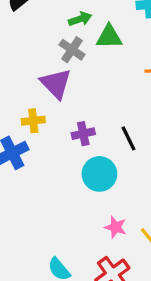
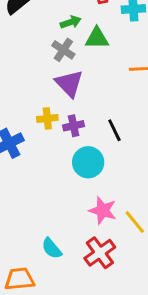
purple triangle: (56, 84) -> (69, 83), moved
yellow cross: (33, 121) -> (47, 118), moved
pink star: (116, 227) -> (103, 210), size x1.4

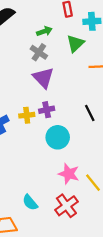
green triangle: (97, 38) -> (75, 43), moved, turned -42
yellow cross: (47, 118) -> (27, 115), moved
black line: (114, 130) -> (90, 113), moved

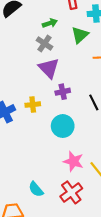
purple cross: (47, 110) -> (63, 92), moved

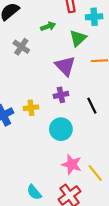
gray cross: (44, 43) -> (21, 47), moved
purple triangle: (49, 68) -> (65, 66), moved

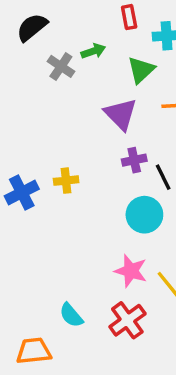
gray cross: (21, 47) -> (61, 66), moved
purple cross: (61, 95) -> (134, 160), moved
cyan circle: (61, 129) -> (144, 215), moved

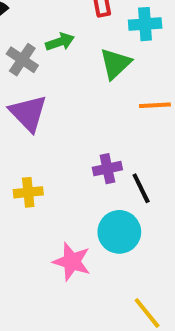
purple triangle: (121, 114) -> (28, 113), moved
pink star: (131, 271) -> (72, 262), moved

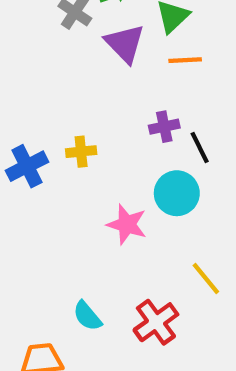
orange line: (155, 105) -> (185, 60), moved
purple triangle: (28, 113) -> (125, 43), moved

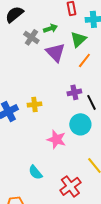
orange line: (185, 60) -> (84, 60), turned -49
cyan semicircle: (87, 316) -> (35, 172), moved

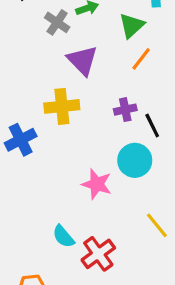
purple triangle: (55, 52) -> (82, 60), moved
yellow cross: (34, 104) -> (62, 106), moved, size x1.5
red cross: (70, 186) -> (98, 254), moved

